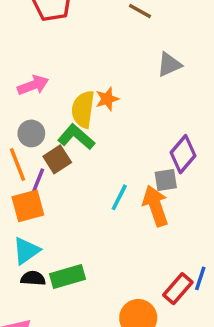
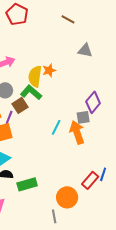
gray triangle: (169, 64) -> (85, 50), turned 35
green rectangle: (68, 277) -> (27, 184), moved

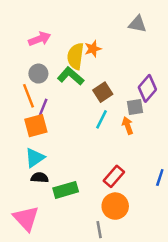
brown square: (20, 105) -> (103, 92), moved
orange arrow: (77, 132) -> (128, 126), size x0.6
red rectangle: (90, 180) -> (114, 176), moved

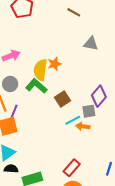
cyan line: (102, 119) -> (73, 120), moved, turned 35
orange arrow: (128, 126) -> (83, 126), turned -64

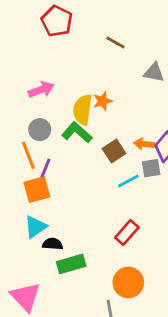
brown line: (74, 12) -> (115, 42), moved
orange arrow: (83, 126) -> (144, 144), moved
red rectangle: (72, 168) -> (127, 232), moved
black semicircle: (11, 169) -> (53, 244), moved

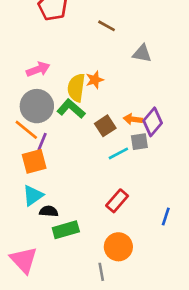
gray circle: (40, 130) -> (37, 106), size x1.6
orange line: (28, 155) -> (26, 130), turned -30

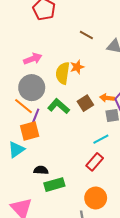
brown line: (107, 26) -> (86, 35), moved
green L-shape: (71, 109) -> (59, 106), moved
cyan line: (118, 153) -> (101, 139), moved
cyan triangle: (33, 196) -> (16, 150), moved

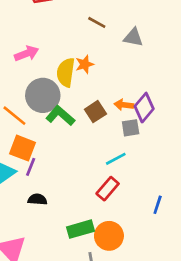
gray circle: (32, 88) -> (43, 95), moved
purple line: (36, 115) -> (31, 167), moved
orange square: (30, 131) -> (23, 148), turned 36
green rectangle: (54, 185) -> (81, 229), moved

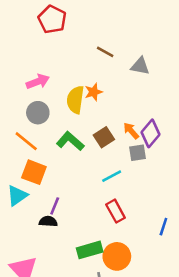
gray circle: (43, 95) -> (38, 113), moved, size x0.7
orange arrow: (124, 105) -> (131, 131), turned 42
cyan line: (116, 159) -> (112, 176), moved
purple line: (31, 167) -> (55, 206), moved
red rectangle: (108, 189) -> (116, 211), turned -70

